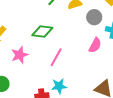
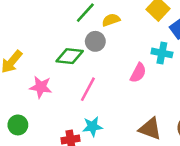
gray circle: (94, 17) -> (95, 41), moved
pink star: (20, 55) -> (41, 87), turned 30

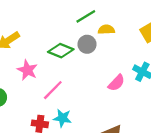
pink line: (88, 89) -> (53, 90), moved

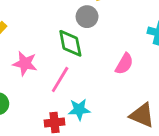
green diamond: (61, 51) -> (70, 43), moved, turned 70
pink semicircle: (116, 83) -> (124, 64), moved

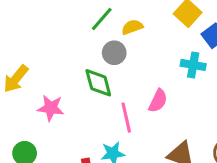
pink line: (60, 80) -> (126, 118), moved, turned -40

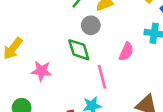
pink semicircle: (158, 101) -> (126, 52), moved

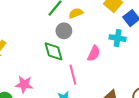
pink star: (41, 71) -> (24, 84), moved

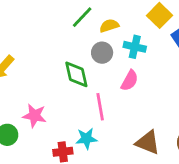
gray circle: (64, 31) -> (102, 53), moved
cyan cross: (118, 38) -> (135, 47), moved

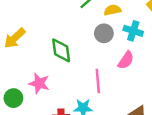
green diamond: (76, 74) -> (61, 50), moved

